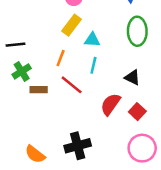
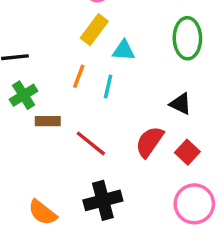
cyan line: (93, 65) -> (108, 87), moved
red line: (72, 85) -> (91, 143), moved

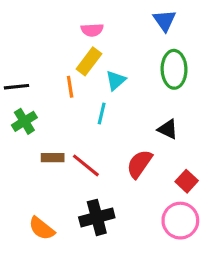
cyan triangle: (124, 50) -> (116, 80), turned -45
orange line: (79, 76) -> (70, 87), moved, turned -30
brown rectangle: (48, 121) -> (53, 158), moved
red square: (187, 152) -> (187, 181), moved

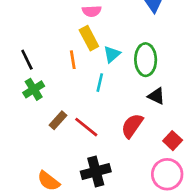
yellow rectangle: (89, 61) -> (89, 38), turned -65
green ellipse: (174, 69) -> (146, 60), moved
black line: (16, 87) -> (27, 60), turned 70
brown rectangle: (53, 158) -> (58, 120), turned -48

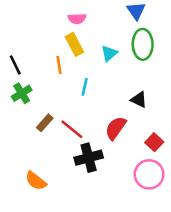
cyan triangle: (112, 54) -> (109, 53), moved
green ellipse: (146, 60) -> (143, 44), moved
black cross: (96, 172) -> (89, 158), moved

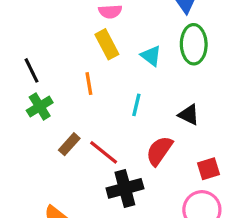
cyan triangle: (109, 53) -> (151, 56), turned -42
orange line: (59, 65) -> (89, 84), moved
cyan line: (85, 87) -> (136, 105), moved
red square: (154, 142) -> (208, 169), turned 30

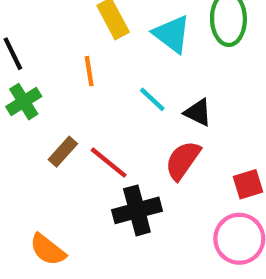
cyan triangle: (151, 56) -> (172, 34), size x1.4
cyan line: (136, 105) -> (152, 99), turned -60
black triangle: (189, 115) -> (198, 112), moved

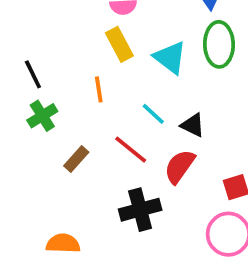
red line: (109, 163) -> (131, 150), moved
orange semicircle: (48, 250) -> (63, 244), turned 144

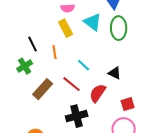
cyan triangle: (170, 58) -> (93, 22), moved
black line: (33, 74) -> (33, 44), moved
black triangle: (193, 125) -> (115, 73), moved
brown rectangle: (76, 159) -> (43, 89), size x1.5

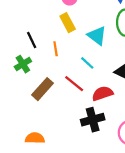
cyan triangle: (93, 22) -> (97, 36), moved
red semicircle: (98, 93) -> (102, 93), turned 36
black cross: (77, 116) -> (93, 120), moved

